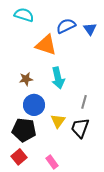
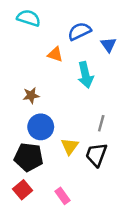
blue triangle: (90, 29) -> (108, 45), moved
orange triangle: (46, 45) -> (55, 54), size x0.6
cyan arrow: (58, 78) -> (85, 75), moved

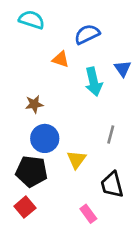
blue triangle: (108, 45) -> (123, 69), moved
black trapezoid: (96, 155) -> (112, 185), moved, turned -35
pink rectangle: (62, 196) -> (88, 214), moved

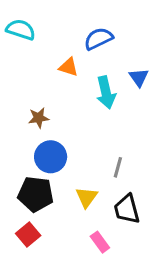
cyan semicircle: (32, 20) -> (21, 30), moved
gray line: (111, 135) -> (118, 167), moved
yellow triangle: (76, 160) -> (86, 197), moved

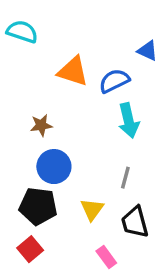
blue semicircle: (98, 39) -> (114, 81), moved
orange triangle: (69, 67) -> (73, 71), size x1.5
blue triangle: (139, 78) -> (148, 51), moved, turned -30
cyan arrow: (106, 92) -> (129, 121), moved

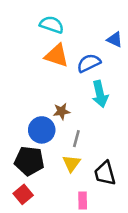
cyan semicircle: (22, 32) -> (52, 25), moved
brown star: (41, 125) -> (62, 111), moved
gray line: (125, 178) -> (76, 139), moved
pink rectangle: (106, 257) -> (83, 201), turned 35

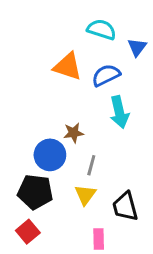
cyan semicircle: (52, 25) -> (102, 30), moved
blue triangle: (115, 39) -> (137, 47), turned 42

